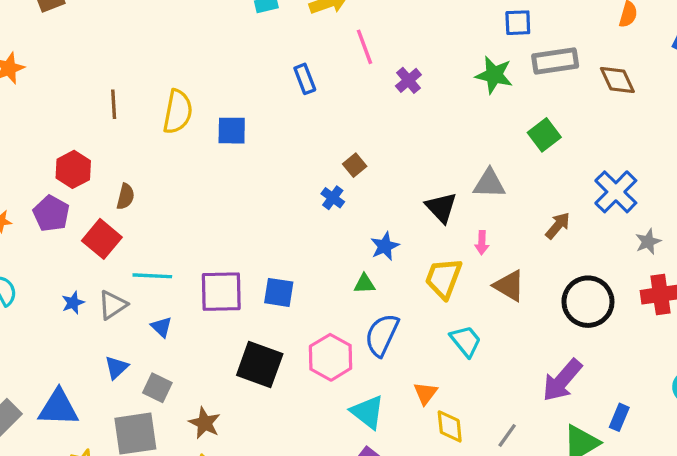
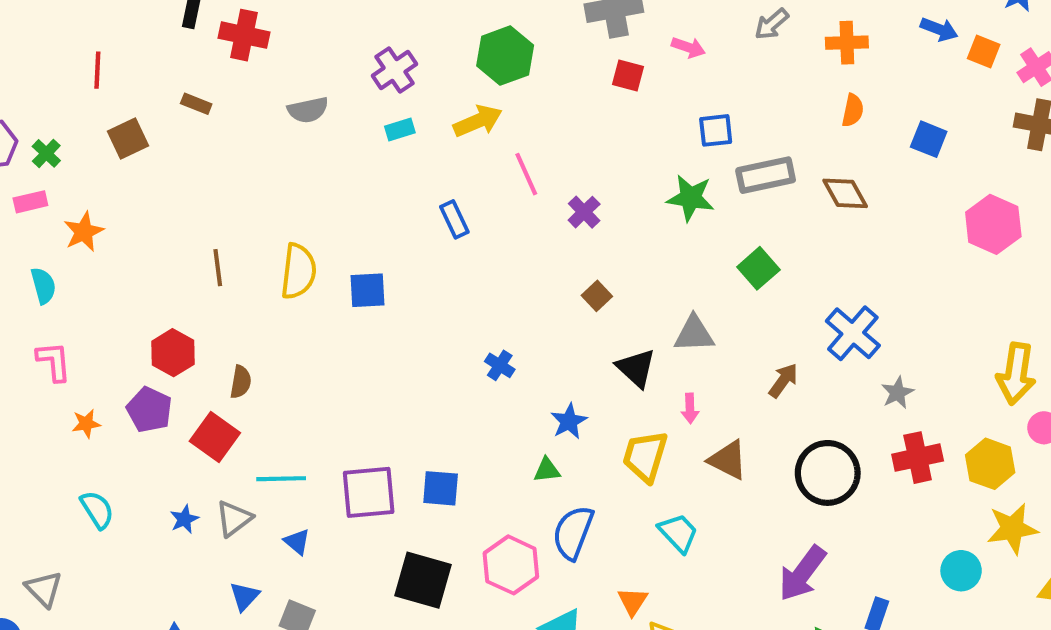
brown square: (355, 165) -> (597, 296), moved

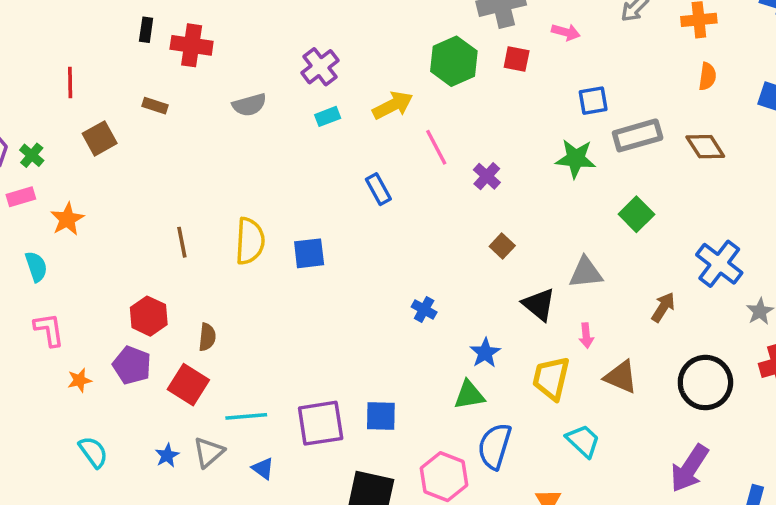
green hexagon: (505, 56) -> (454, 61), moved
green triangle: (547, 470) -> (469, 395), size x1.4

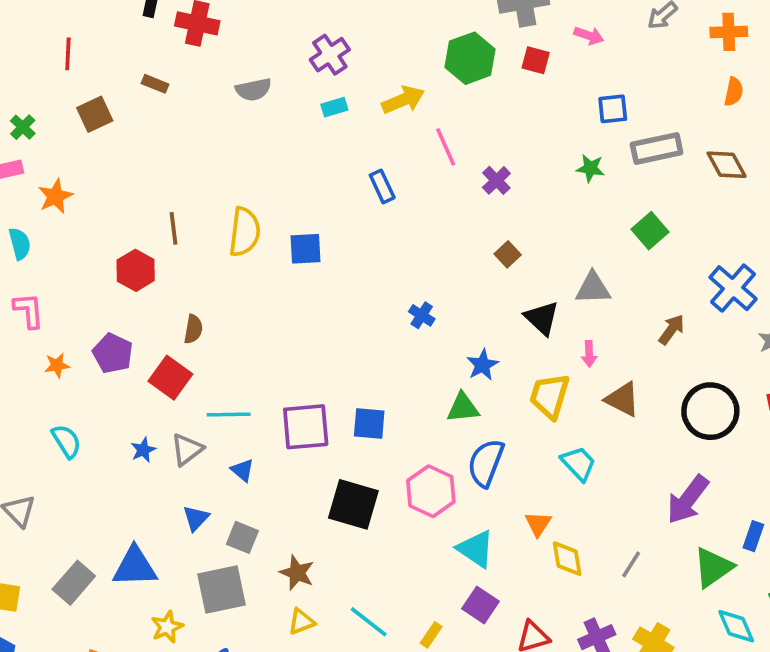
green star: (576, 159) -> (590, 168), size x0.7
red hexagon: (149, 316) -> (136, 270), moved

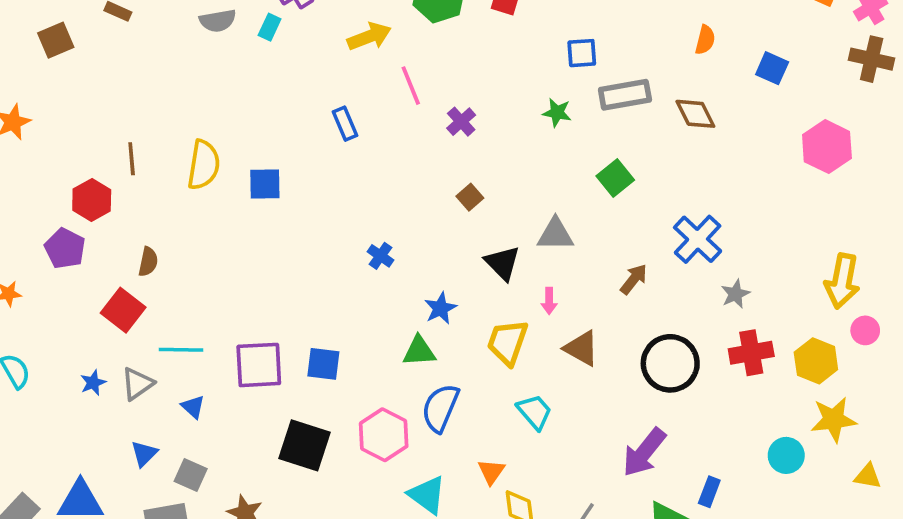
cyan rectangle: (334, 107) -> (270, 27), moved, turned -50
purple pentagon: (113, 353) -> (65, 248), moved

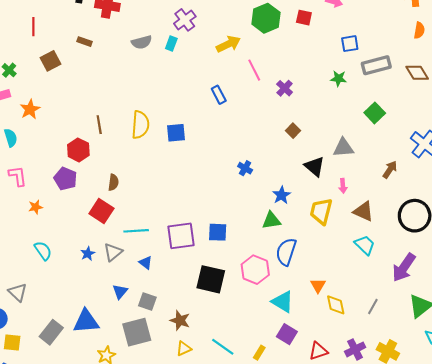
cyan trapezoid: (535, 412) -> (365, 245), moved

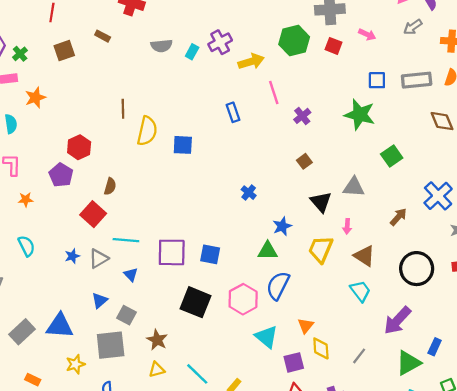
purple cross: (185, 20) -> (220, 42), moved
gray rectangle: (376, 65) -> (417, 80), moved
green star: (339, 79) -> (360, 115), size x1.8
brown line: (99, 125) -> (123, 109), moved
purple square: (287, 334) -> (294, 362), moved, turned 36

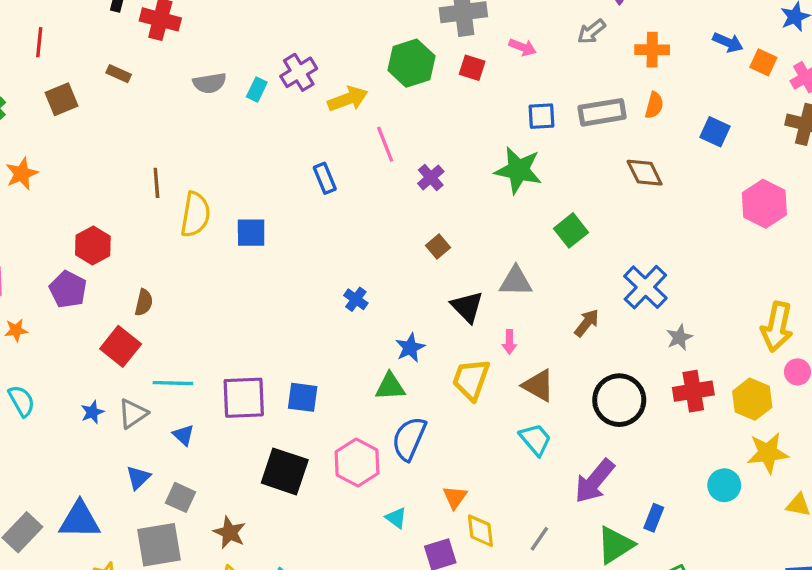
cyan triangle: (266, 337) -> (396, 518), size x0.6

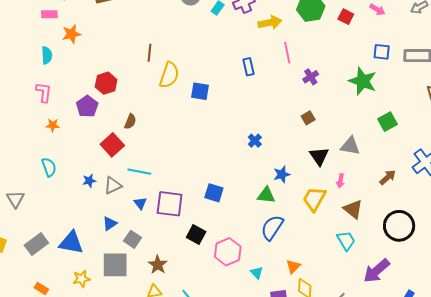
purple square: (244, 398) -> (170, 204), moved
pink hexagon: (357, 463) -> (228, 252), moved
black square: (285, 471) -> (196, 234), size x0.7

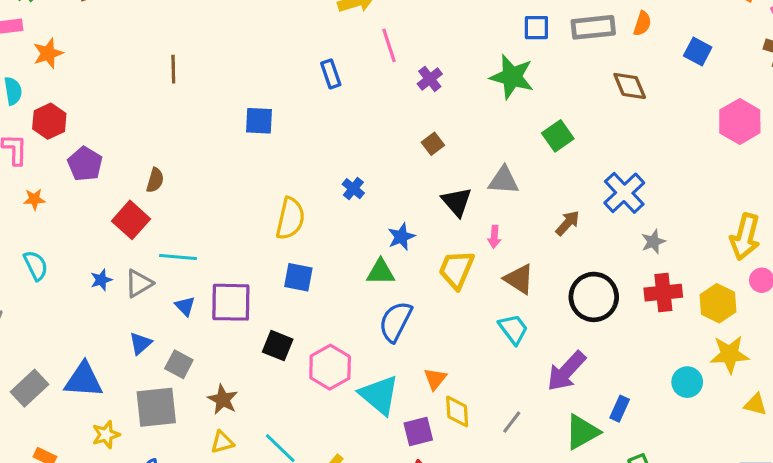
yellow semicircle: (169, 75) -> (290, 219), moved
red hexagon: (106, 83) -> (49, 121), moved
cyan triangle: (257, 273) -> (379, 395), size x2.0

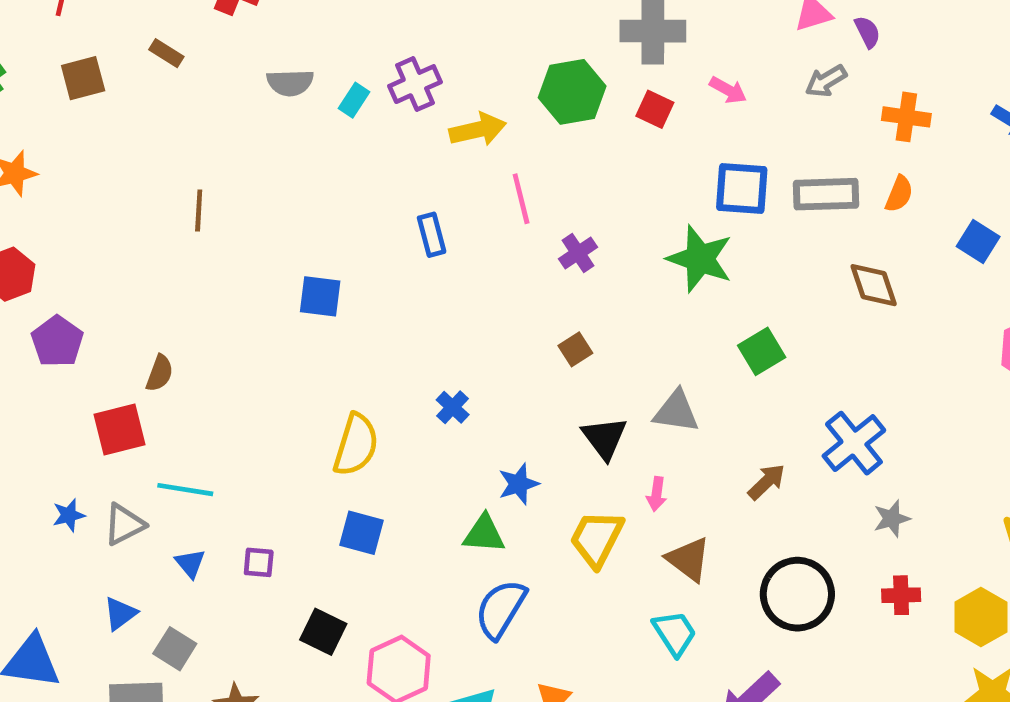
blue square: (536, 28) -> (742, 188), size x1.4
red square: (131, 220) -> (120, 429), turned 30
red cross: (663, 293) -> (901, 595), size x0.7
purple square: (231, 302) -> (259, 562), size x0.5

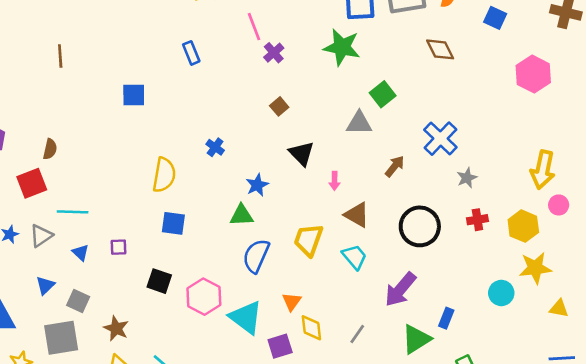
pink line: (521, 199) -> (254, 27), moved
gray triangle: (676, 412) -> (359, 123), moved
yellow trapezoid: (597, 538) -> (308, 240), moved

